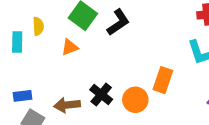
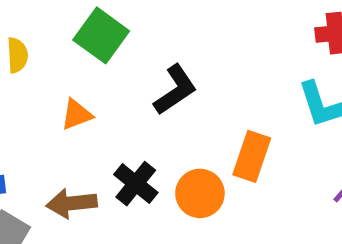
black L-shape: (118, 22) -> (175, 90), moved
orange triangle: (70, 47) -> (77, 114), moved

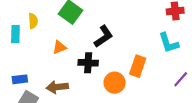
black cross: (136, 184) -> (88, 63), moved, turned -36

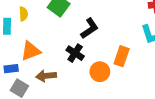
orange triangle: (59, 47) -> (31, 51), moved, size x1.5
black cross: (88, 63) -> (75, 53), turned 30

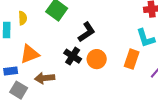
orange rectangle: (122, 56) -> (132, 59), moved
orange circle: (100, 72) -> (97, 59), moved

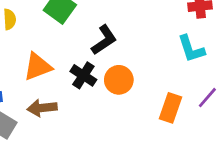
orange triangle: (30, 54) -> (38, 67), moved
orange rectangle: (132, 59) -> (170, 108), moved

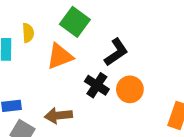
orange triangle: (38, 67) -> (60, 56), moved

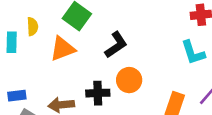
black cross: (97, 85) -> (98, 93), moved, turned -35

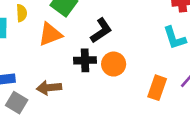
black cross: (98, 93) -> (85, 60), moved

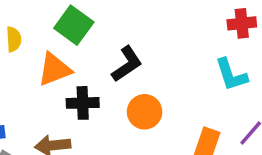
black cross: (85, 60) -> (83, 103), moved

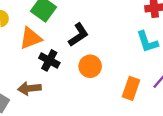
black cross: (83, 103) -> (49, 60), turned 30

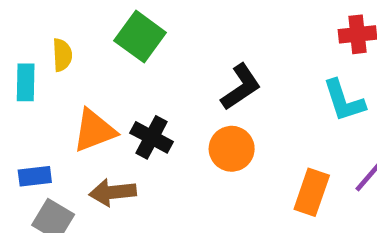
black L-shape: (78, 35) -> (241, 87), moved
orange triangle: (31, 38) -> (94, 130), moved

